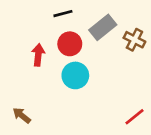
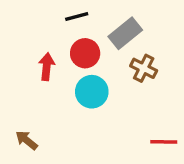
brown cross: (134, 40) -> (144, 68), moved
red line: (134, 117) -> (164, 142), turned 40

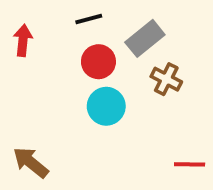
red arrow: (47, 67) -> (23, 40), moved
brown arrow: (27, 140) -> (31, 162), size x1.4

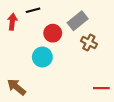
black line: (89, 19) -> (33, 10), moved
cyan circle: (106, 106) -> (42, 57), moved

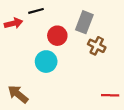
gray rectangle: (78, 21) -> (84, 22), turned -30
red arrow: (12, 22) -> (13, 23), turned 70

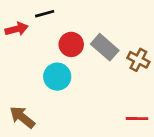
gray rectangle: (84, 22) -> (105, 47), moved, turned -70
brown cross: (97, 46) -> (138, 60), moved

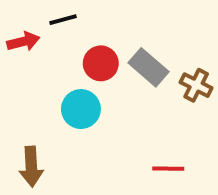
brown arrow: (22, 117) -> (31, 167), turned -132
red line: (137, 119) -> (168, 169), moved

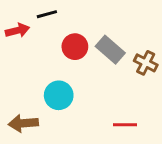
cyan circle: (81, 109) -> (59, 95), moved
brown arrow: (31, 167) -> (23, 123), turned 88

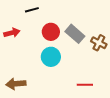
red arrow: (17, 30) -> (12, 33), moved
cyan circle: (59, 95) -> (51, 57), moved

